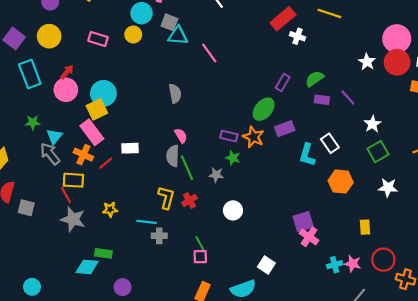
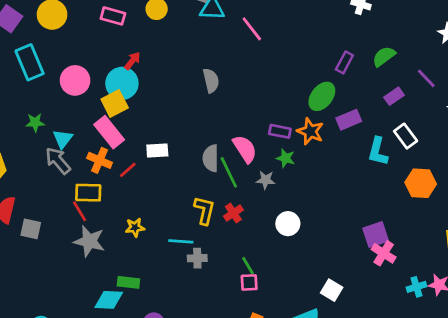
red arrow: (67, 72) -> (132, 61), moved
purple rectangle: (322, 100) -> (394, 96), moved, turned -40
pink semicircle: (181, 136) -> (245, 149), moved, size x1.5

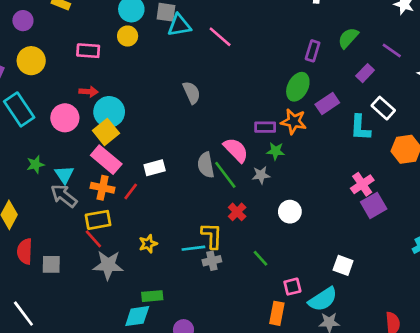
red arrow: (132, 61) -> (89, 92), moved, turned 66
yellow L-shape: (204, 210) -> (212, 236), moved
pink cross: (384, 253) -> (362, 184), moved, turned 35
pink square: (249, 282) -> (292, 287), moved

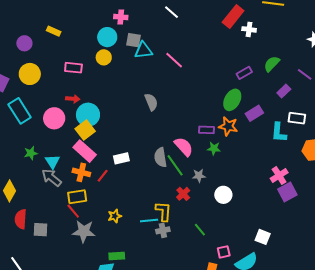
purple rectangle: (313, 51) -> (244, 73), turned 42
white rectangle: (383, 108) -> (297, 118), turned -36
gray star: (261, 175) -> (199, 176), moved

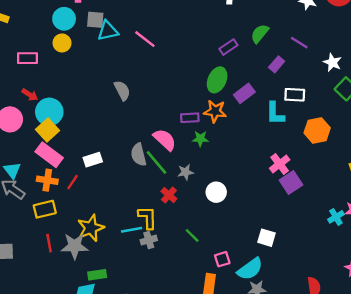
red arrow: (73, 99) -> (30, 95), turned 32
red line: (73, 211) -> (49, 243), moved, turned 35
yellow star: (115, 216) -> (91, 228), size x1.6
gray star: (84, 231) -> (75, 246), moved

